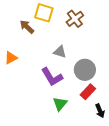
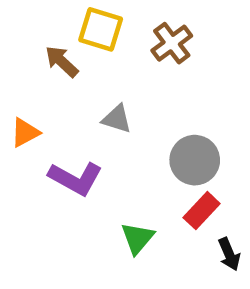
gray triangle: (60, 52) -> (117, 119), moved
purple L-shape: (52, 77) -> (75, 178), moved, turned -30

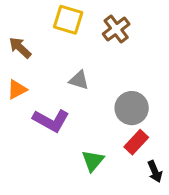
brown arrow: (62, 62) -> (20, 48), moved

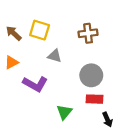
yellow square: (68, 20) -> (40, 30), moved
brown cross: (116, 29) -> (88, 33), moved, turned 30
red rectangle: (136, 142) -> (95, 99), turned 49

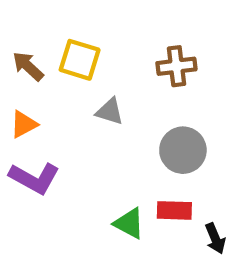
purple L-shape: (35, 84) -> (34, 178), moved
red rectangle: (95, 99) -> (174, 210), moved
green triangle: (64, 112) -> (129, 223), turned -42

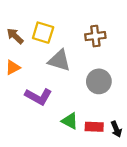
gray triangle: (110, 111) -> (59, 60), size x1.5
purple L-shape: (34, 178) -> (38, 97), moved
red rectangle: (174, 210) -> (94, 127), moved

